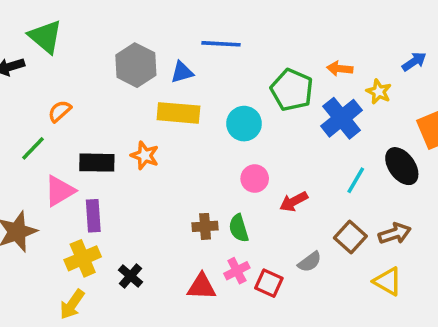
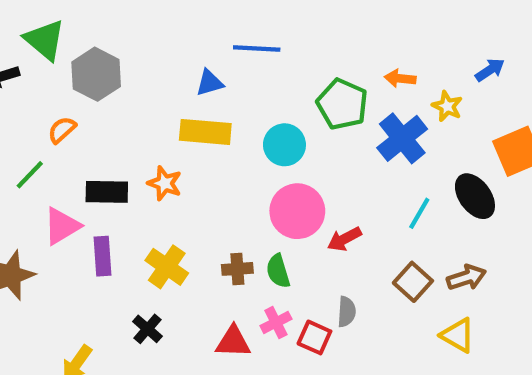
gray hexagon: (136, 65) -> (96, 74), moved
pink circle: (255, 179) -> (297, 211), size x1.6
yellow cross: (83, 258) -> (167, 267), moved, turned -32
gray semicircle: (310, 262) -> (347, 312), moved, turned -50

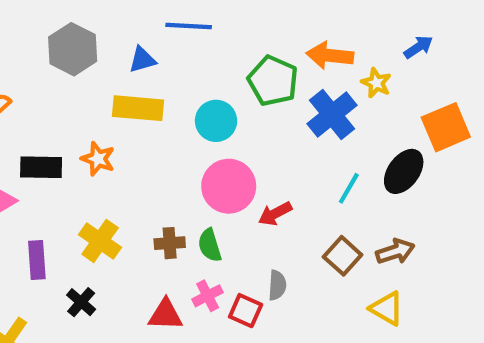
gray hexagon: (96, 74) -> (73, 49), moved
orange arrow: (400, 78) -> (330, 55), size x1.5
black ellipse: (475, 196) -> (404, 171), turned 72
purple rectangle: (103, 256) -> (37, 260), moved

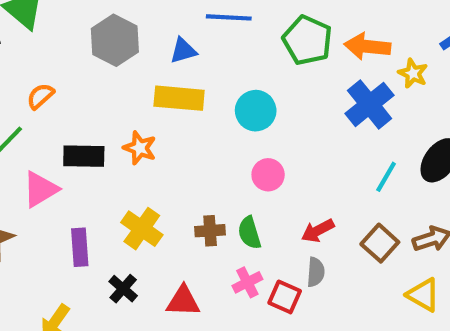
green pentagon: (273, 81) -> (307, 40), moved
pink circle: (229, 186) -> (268, 175), size x0.6
red arrow: (275, 214) -> (318, 231), moved
red triangle: (165, 315) -> (183, 301), moved

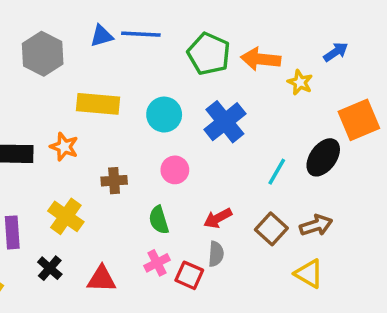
blue triangle: (183, 51) -> (102, 36), moved
blue cross: (369, 104) -> (225, 122), moved
brown cross: (210, 231) -> (114, 181), moved

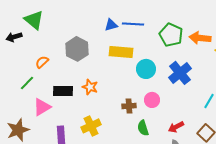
gray hexagon: (43, 54) -> (77, 49), moved
yellow rectangle: (98, 104) -> (121, 52), moved
brown cross: (114, 181) -> (129, 106), moved
yellow cross: (66, 216) -> (91, 126), turned 30

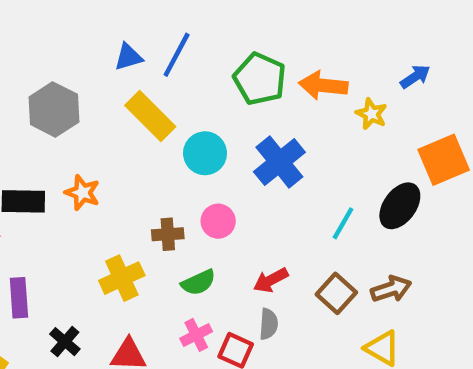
blue line: (133, 24) -> (177, 55), turned -65
yellow rectangle: (121, 52) -> (150, 116), turned 40
yellow cross: (91, 126) -> (122, 278), moved
green semicircle: (143, 128) -> (198, 282), turned -98

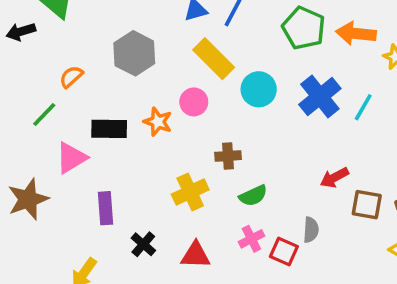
pink circle: (218, 221) -> (194, 102), moved
cyan line: (343, 223) -> (363, 107), moved
red arrow: (271, 280) -> (334, 178), moved
brown square: (336, 293) -> (367, 205), turned -32

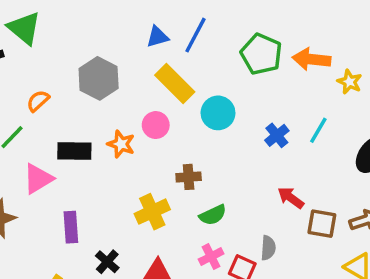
blue cross: (320, 97) -> (277, 135), moved, size x0.6
red arrow: (334, 178) -> (291, 198), turned 64

